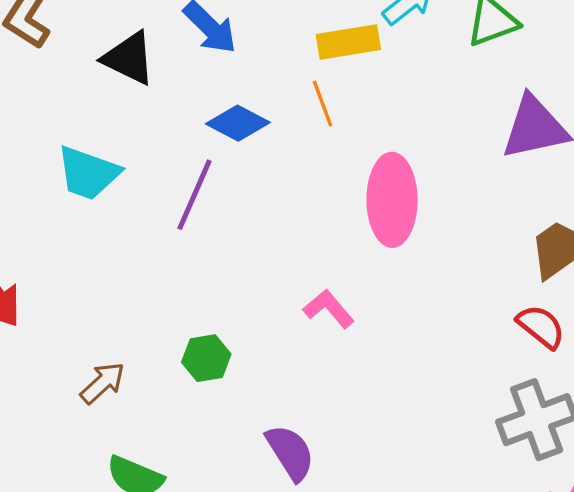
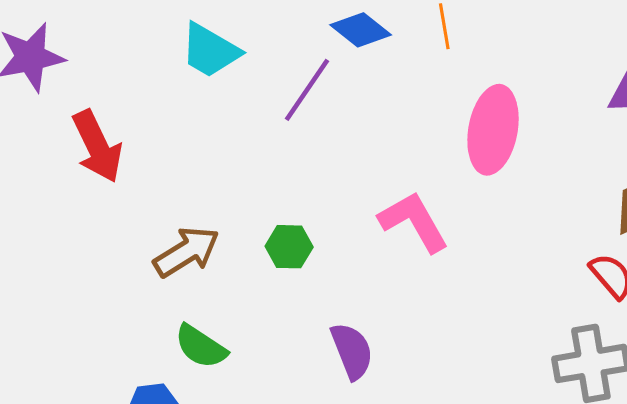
pink L-shape: (329, 309) -> (414, 222), size x1.5
brown arrow: (103, 383) -> (187, 252), size x1.4

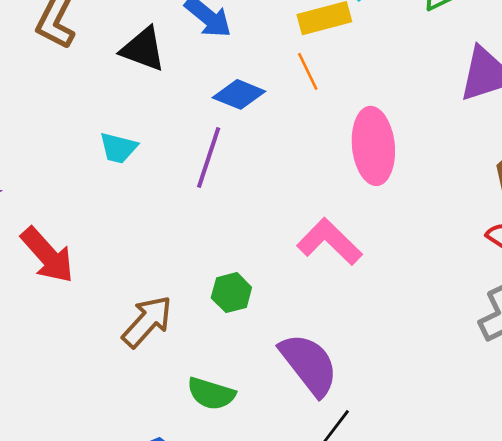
cyan trapezoid: (210, 51) -> (118, 148), size x0.7
green semicircle: (201, 346) -> (211, 394), moved
purple semicircle: (352, 351) -> (309, 364), size x1.4

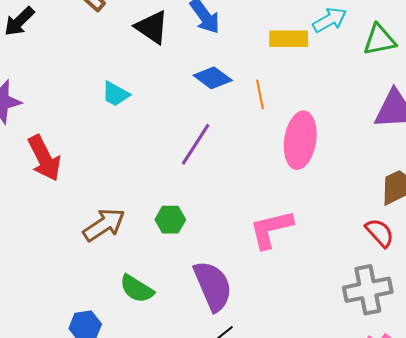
orange line: (308, 71) -> (260, 94), moved
purple line: (209, 157) -> (196, 144), moved
pink L-shape: (329, 242) -> (271, 229), moved, turned -72

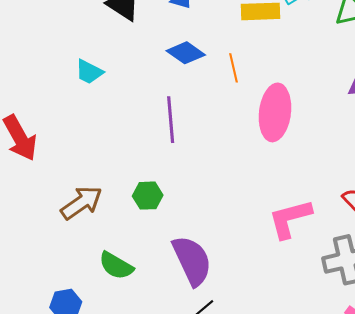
purple line: (196, 144) -> (171, 120), turned -36
pink L-shape: (271, 229) -> (290, 219), moved

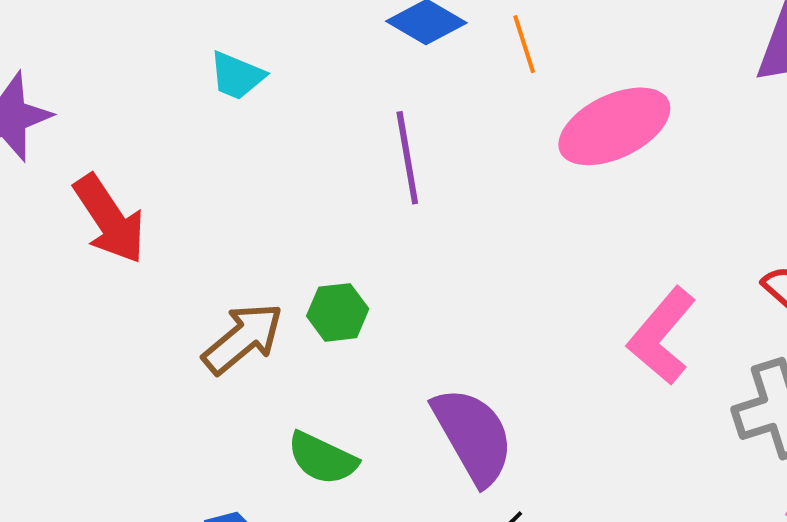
pink ellipse: (275, 112) -> (614, 126), turned 62
green hexagon: (148, 196) -> (338, 312), moved
pink L-shape: (290, 219) -> (662, 336), turned -30

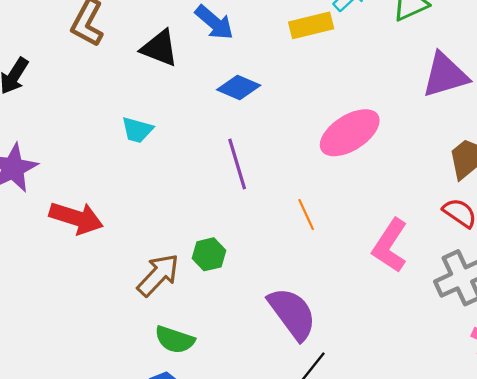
orange line: (524, 44) -> (306, 214), moved
red arrow: (109, 219) -> (76, 218), turned -32
green semicircle: (322, 458) -> (175, 340), moved

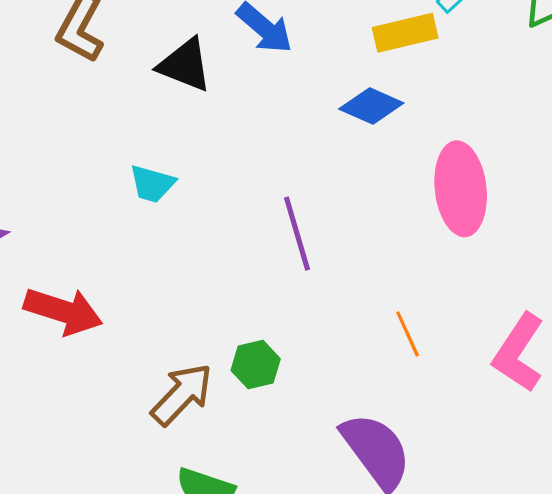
blue diamond: (239, 88) -> (371, 106), moved
pink ellipse: (350, 133) -> (461, 189), turned -64
orange line: (306, 214) -> (408, 334), moved

